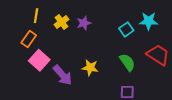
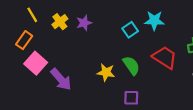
yellow line: (36, 16) -> (32, 15), turned -40
yellow star: (90, 68) -> (106, 72), moved

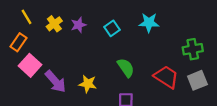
cyan square: (130, 30) -> (112, 28), moved
red trapezoid: (165, 57) -> (166, 77), moved
yellow star: (106, 72) -> (88, 84), moved

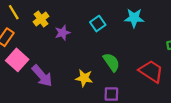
purple star: (79, 25) -> (63, 33), moved
yellow star: (88, 84) -> (84, 78), moved

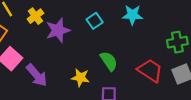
purple star: (63, 33) -> (58, 30), size x1.5

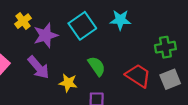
cyan square: (95, 21) -> (82, 26), size x1.6
purple arrow: (37, 75) -> (38, 67), moved

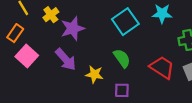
cyan star: (120, 20) -> (162, 14), moved
cyan square: (82, 26) -> (125, 22), moved

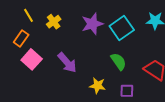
purple star: (73, 28) -> (92, 24), moved
yellow star: (94, 74) -> (98, 86), moved
purple square: (122, 90) -> (127, 91), moved

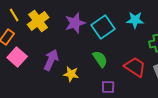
yellow cross: (54, 22) -> (38, 21), size x1.5
purple arrow: (67, 63) -> (51, 60), turned -115
yellow star: (98, 86) -> (71, 74), moved

